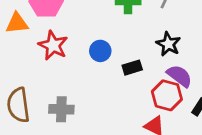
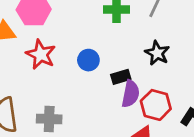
purple semicircle: (179, 76) -> (131, 94), moved, turned 64

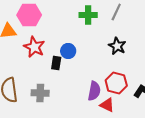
black rectangle: (121, 77) -> (56, 63), moved, turned -64
purple semicircle: (131, 94) -> (94, 91), moved

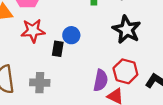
black star: (117, 46) -> (127, 30), size x1.4
red star: (34, 47) -> (33, 31), turned -30

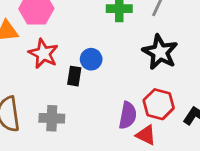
red star: (33, 31) -> (43, 54), turned 30

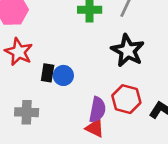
blue circle: (91, 59) -> (63, 75), moved
red triangle: (146, 135) -> (95, 128), moved

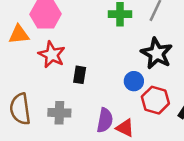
blue circle: (63, 75) -> (134, 81), moved
purple semicircle: (97, 110) -> (105, 120), moved

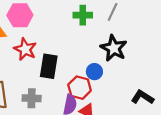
black rectangle: (80, 75) -> (49, 66), size x1.6
red hexagon: (155, 100) -> (80, 88), moved

